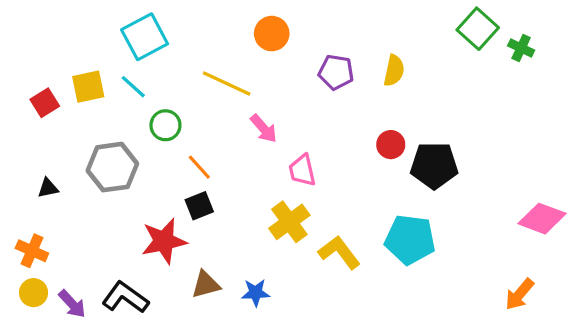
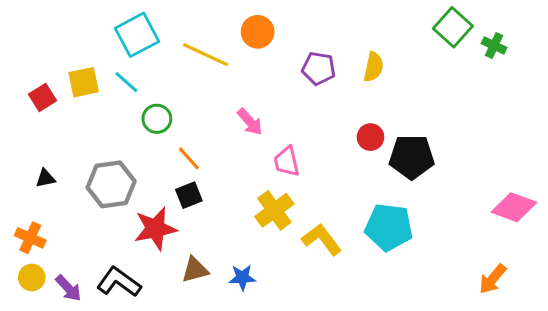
yellow line: (227, 83) -> (206, 55), moved
gray hexagon: (112, 167) -> (111, 184), moved

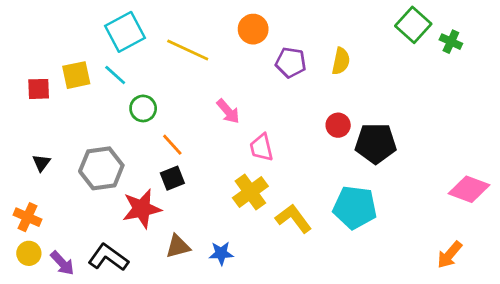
orange circle: (258, 32) -> (253, 29), moved
red square: (42, 97) -> (39, 89), turned 30
black triangle: (45, 178) -> (41, 163), turned -42

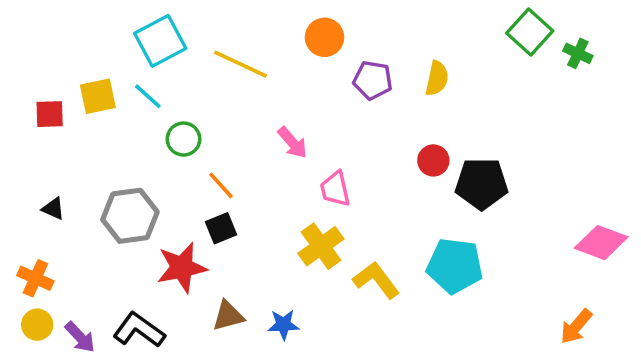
black triangle: (41, 163) -> (53, 209), turned -42

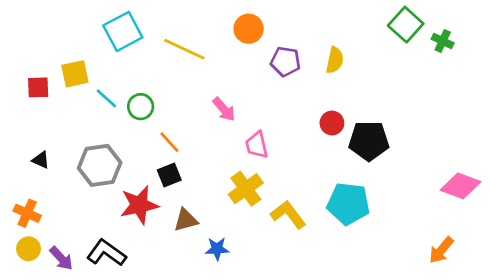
cyan line: (148, 96) -> (106, 98), moved
brown triangle: (228, 316) -> (186, 220), moved

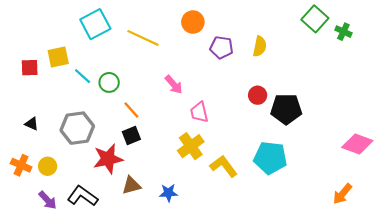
brown triangle: (186, 220) -> (131, 185), moved
yellow circle: (29, 249) -> (48, 166), moved

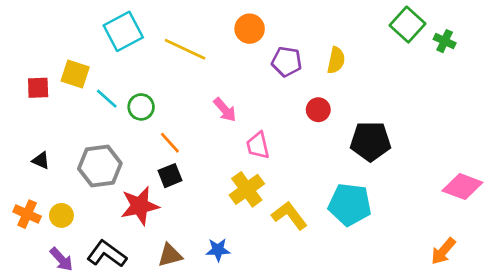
yellow square: (58, 57) -> (75, 74), turned 30
red circle: (258, 95) -> (318, 110), moved
brown triangle: (131, 185) -> (170, 255), moved

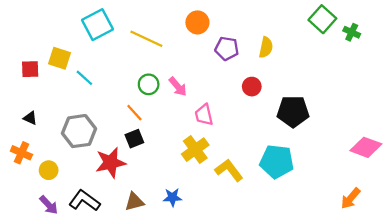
green circle: (141, 107) -> (149, 84), moved
black triangle: (41, 161) -> (30, 118), moved
orange cross: (27, 214) -> (21, 153), moved

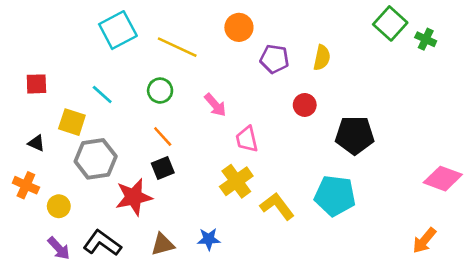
yellow square: (59, 58) -> (72, 122), moved
green circle: (149, 84) -> (160, 91), moved

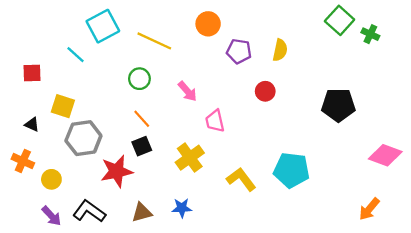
cyan line: (102, 94) -> (75, 55), moved
black pentagon: (355, 135) -> (338, 105), moved
yellow cross: (236, 181) -> (190, 158), moved

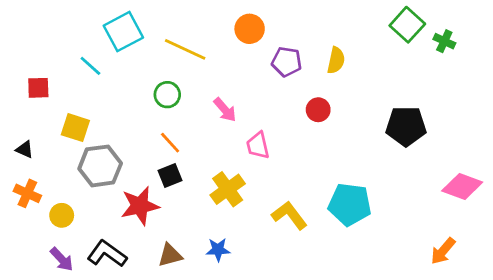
black triangle: (32, 124) -> (25, 150), moved

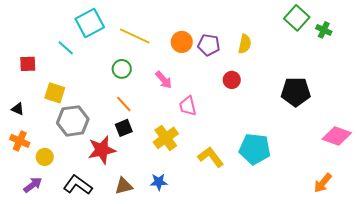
orange circle: (250, 29) -> (182, 42), moved
purple arrow: (62, 259) -> (33, 185), moved, turned -84

